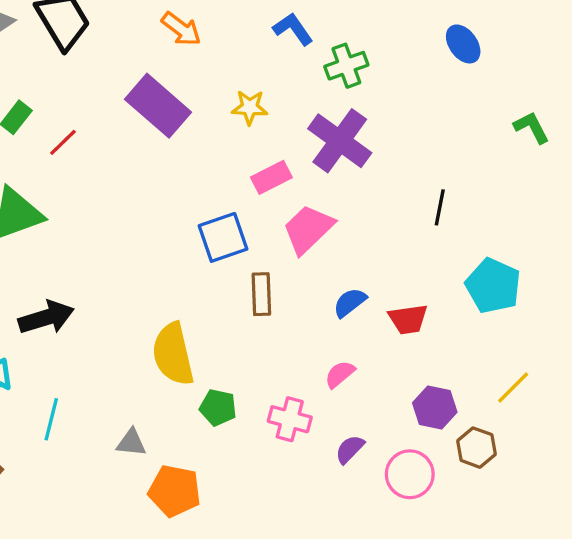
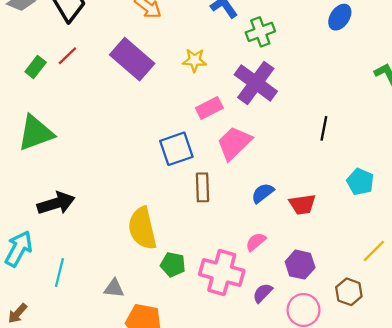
blue ellipse: (463, 44) -> (340, 17), turned 70
red line: (63, 142) -> (67, 56), moved
cyan pentagon: (493, 286) -> (360, 182), size x0.7
purple hexagon: (435, 408) -> (300, 265), moved
pink cross: (290, 419) -> (222, 273), size x1.5

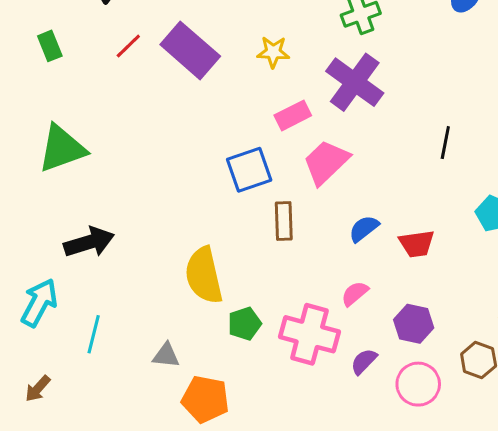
red line: (67, 56) -> (128, 46), moved
green rectangle: (36, 67) -> (50, 46), moved, turned -60
green pentagon: (173, 265) -> (245, 324), turned -30

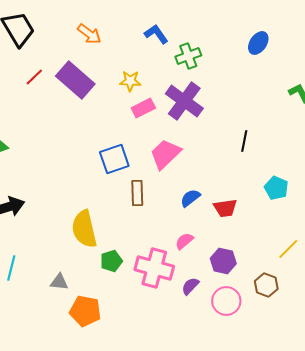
pink rectangle: (293, 115) -> (143, 108), moved

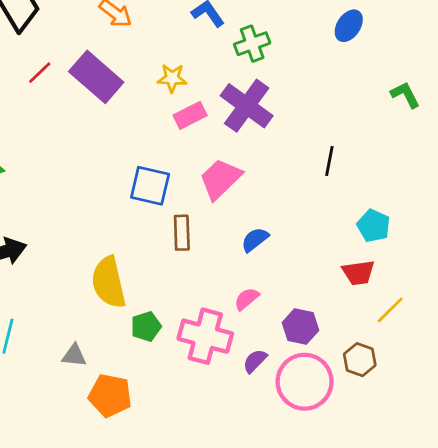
blue square: (114, 159) -> (150, 186), turned 32
red trapezoid: (225, 208) -> (358, 273), moved
pink circle: (226, 301) -> (305, 382), size x1.4

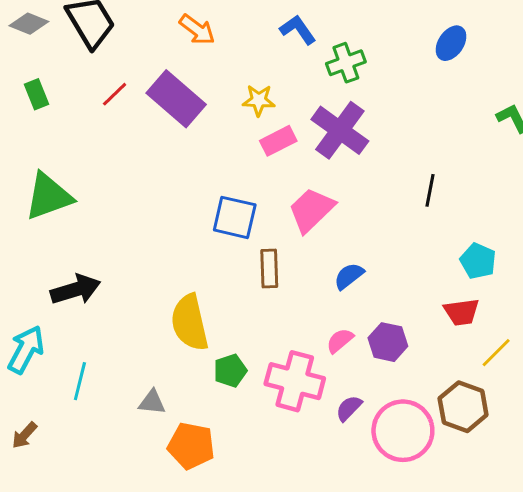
purple hexagon: (300, 326) -> (388, 342), moved
brown hexagon: (360, 360) -> (463, 407), size x1.4

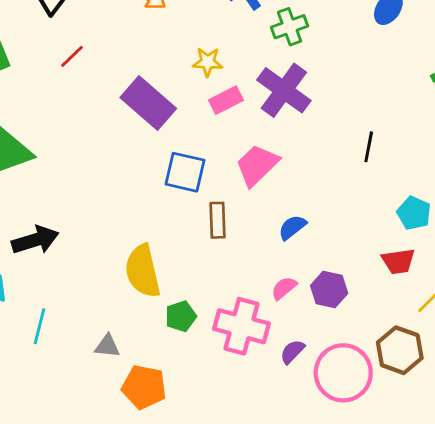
purple rectangle: (176, 99) -> (148, 103), moved

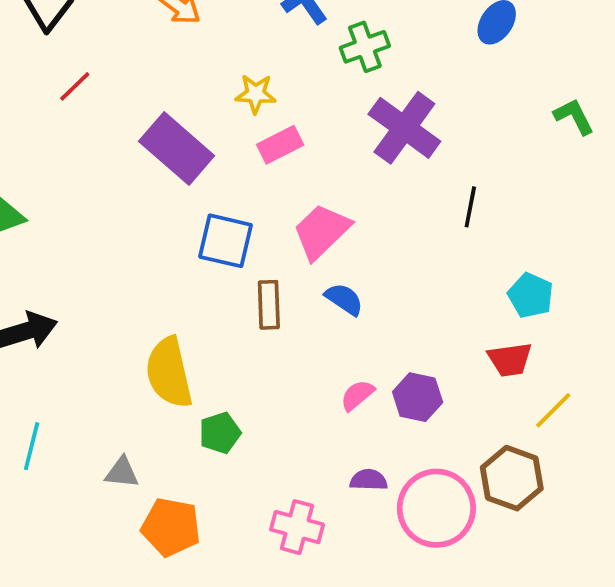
purple cross: (284, 90) -> (404, 128), moved
blue semicircle: (292, 227) -> (344, 299), moved, turned 72
pink cross: (242, 326) -> (297, 527), moved, size x0.7
purple semicircle: (292, 352) -> (369, 480), turned 48

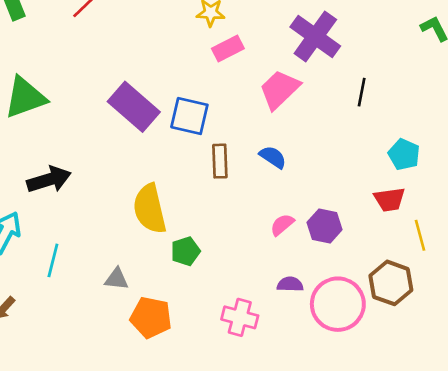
purple rectangle: (177, 149) -> (134, 107), moved
pink trapezoid: (322, 231) -> (280, 89), moved
yellow line: (553, 410) -> (420, 235), turned -60

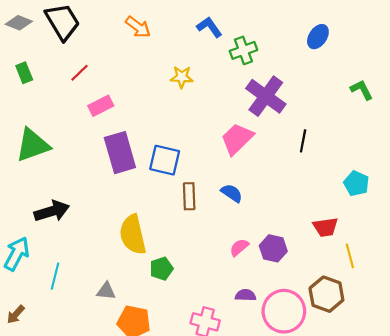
pink rectangle: (228, 48) -> (101, 106), moved
purple rectangle: (134, 107) -> (120, 153), turned 33
cyan pentagon: (404, 154) -> (356, 183), moved

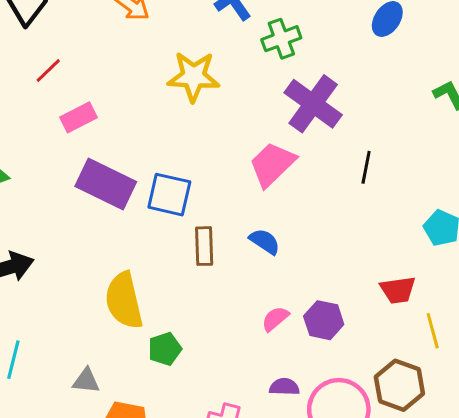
yellow star: (182, 77) -> (194, 77), size x1.6
purple rectangle: (120, 153) -> (106, 184), turned -48

